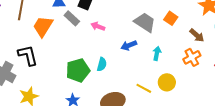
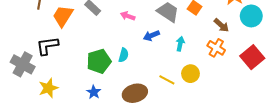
pink arrow: (98, 26) -> (128, 16), moved
black L-shape: (28, 55) -> (47, 46), turned -85
orange cross: (192, 57) -> (216, 48), turned -30

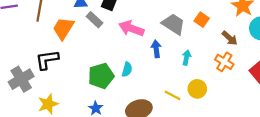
pink arrow: (128, 16) -> (131, 28), size x1.6
blue arrow: (151, 36) -> (156, 49), turned 105
gray cross: (23, 64) -> (21, 79), turned 30

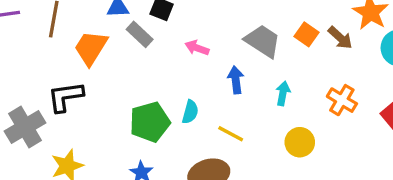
pink arrow: (131, 28) -> (197, 48), size x0.6
brown arrow: (230, 38) -> (340, 38), moved
yellow line: (172, 95) -> (231, 134), moved

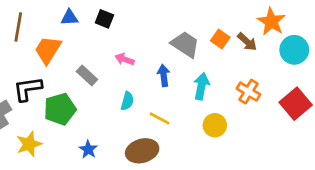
gray rectangle: (140, 34) -> (87, 75), moved
pink arrow: (197, 48) -> (125, 59), moved
cyan arrow: (283, 93) -> (201, 86), size x1.4
green pentagon: (150, 122) -> (60, 109), moved

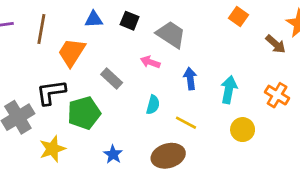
orange square: (220, 39) -> (238, 17), moved
gray trapezoid: (185, 44) -> (171, 34), moved

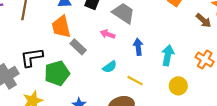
orange trapezoid: (72, 52) -> (61, 27), moved, turned -45
cyan semicircle: (153, 105) -> (110, 67), turned 40

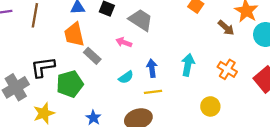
blue arrow: (138, 47) -> (152, 68), moved
yellow line: (135, 81) -> (153, 92), turned -35
yellow circle: (178, 86) -> (210, 106), moved

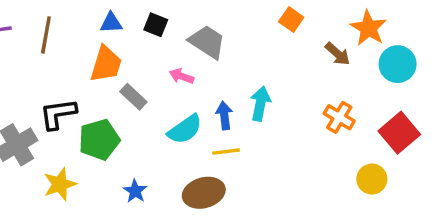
orange trapezoid: (74, 34) -> (106, 64), turned -150
cyan arrow: (188, 65) -> (260, 104), moved
cyan semicircle: (126, 77) -> (185, 129), size x1.5
yellow circle: (210, 106) -> (372, 179), moved

